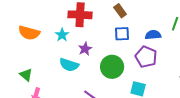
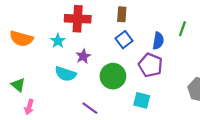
brown rectangle: (120, 11) -> (122, 14), turned 40
blue square: (122, 34) -> (124, 40), turned -35
blue semicircle: (153, 35) -> (158, 41), turned 105

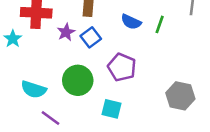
blue semicircle: (158, 41) -> (131, 22), moved, turned 105
purple star: (83, 56) -> (66, 32), moved
cyan semicircle: (66, 74) -> (34, 89), moved

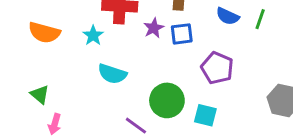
blue square: (91, 37) -> (182, 34), turned 30
green circle: (78, 80) -> (167, 100), moved
cyan semicircle: (34, 89) -> (112, 74), moved

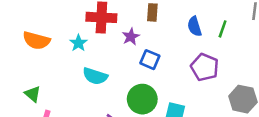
blue semicircle: (228, 16) -> (195, 26), turned 48
blue square: (182, 34) -> (150, 60), moved, turned 30
purple pentagon: (217, 68) -> (205, 67), moved

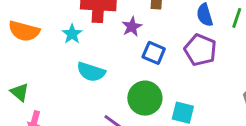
purple pentagon: (205, 67) -> (200, 50), moved

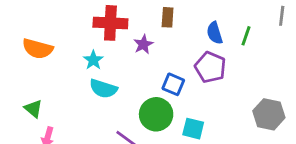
cyan star: (72, 34) -> (93, 60), moved
blue square: (154, 53) -> (173, 84), moved

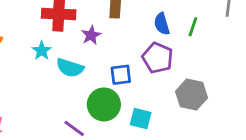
blue square: (173, 84) -> (121, 75), turned -30
cyan semicircle: (103, 89) -> (70, 68), moved
gray hexagon: (269, 114) -> (192, 95), moved

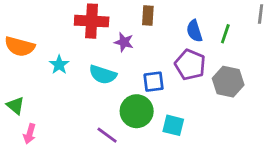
purple star: (91, 35) -> (124, 42), turned -30
cyan star: (42, 51) -> (59, 65), moved
gray hexagon: (192, 95) -> (228, 82), moved

